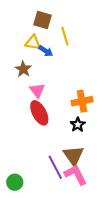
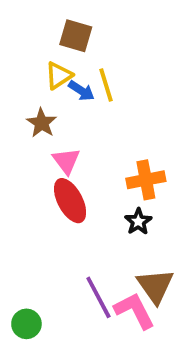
yellow line: (65, 36) -> (106, 85), moved
yellow triangle: (33, 42) -> (59, 76), turned -42
brown triangle: (73, 156) -> (155, 286), moved

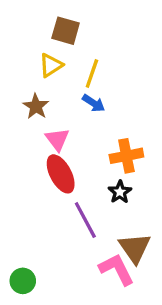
yellow line: (106, 85) -> (92, 73), turned 36
blue arrow: (81, 91) -> (94, 103), moved
purple line: (98, 297) -> (85, 220), moved

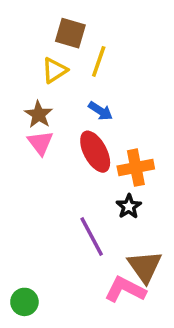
yellow line: (92, 73) -> (99, 61), moved
pink triangle: (57, 139) -> (40, 143), moved
red ellipse: (61, 174) -> (95, 152), moved
pink L-shape: (117, 269) -> (125, 290), turned -36

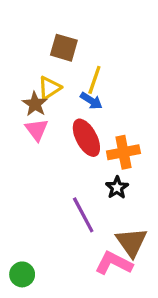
brown square: (70, 33) -> (64, 48), moved
yellow line: (99, 61) -> (94, 80), moved
yellow triangle: (55, 70) -> (49, 88), moved

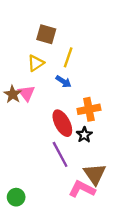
blue arrow: (91, 101) -> (63, 82), moved
brown star: (35, 104) -> (13, 94), moved
red ellipse: (86, 138) -> (62, 123), moved

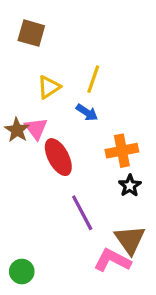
brown square: (46, 34) -> (31, 33), moved
red ellipse: (62, 123) -> (58, 157), moved
black star: (84, 135) -> (130, 186), moved

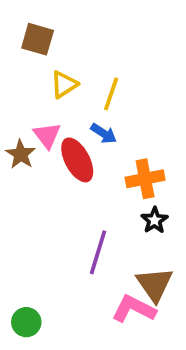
yellow triangle: (49, 87) -> (64, 84), moved
pink triangle: (36, 128) -> (47, 135), moved
red ellipse: (58, 157) -> (77, 160), moved
purple line: (82, 213) -> (98, 252), turned 45

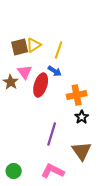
brown square: (38, 39) -> (20, 47), moved, turned -30
red ellipse: (77, 160) -> (41, 85), turned 45
pink L-shape: (134, 309) -> (53, 171), moved

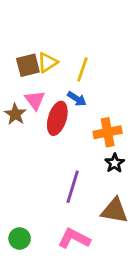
brown triangle: (82, 151) -> (115, 211), turned -45

